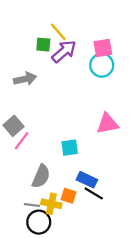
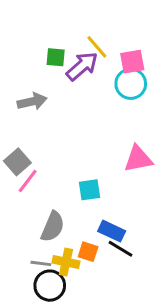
yellow line: (58, 32) -> (97, 47), moved

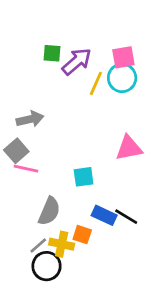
yellow line: (97, 47) -> (96, 83), moved, turned 65
gray arrow: (32, 101) -> (30, 119), moved
pink line: (28, 181) -> (26, 169), turned 65
black line: (120, 249) -> (126, 217), moved
gray line: (41, 263) -> (38, 246), turned -48

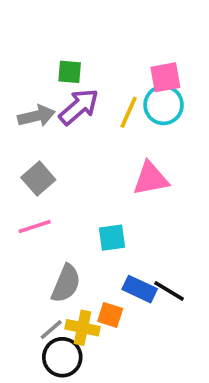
purple arrow: (77, 61) -> (79, 107), moved
gray arrow: (30, 119) -> (36, 116), moved
pink triangle: (129, 148) -> (151, 179), moved
gray square: (16, 151) -> (38, 179), moved
pink line: (26, 169) -> (35, 226), turned -30

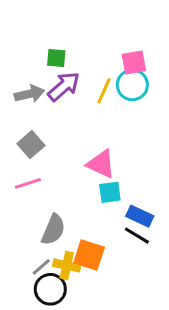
pink triangle: (151, 179) -> (101, 164), moved, turned 36
cyan square: (112, 238) -> (110, 192), moved
blue rectangle: (140, 289) -> (140, 216), moved
orange square: (110, 315) -> (89, 255), size x1.5

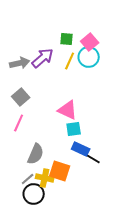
green square: (56, 58) -> (67, 39), moved
pink square: (134, 62) -> (90, 42), turned -30
pink line: (28, 183) -> (19, 123), turned -48
blue rectangle: (140, 216) -> (81, 149), moved

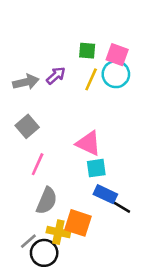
pink square: (90, 42) -> (117, 55), turned -30
purple arrow: (43, 58) -> (56, 75), size x0.7
pink line: (19, 123) -> (38, 164), moved
gray line: (28, 179) -> (28, 241), moved

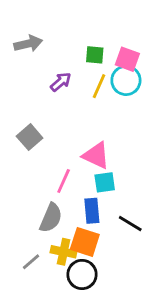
gray arrow: (26, 82) -> (28, 44), moved
pink line: (38, 164) -> (64, 181), moved
blue rectangle: (105, 194) -> (92, 211), moved, turned 60
black circle: (44, 253) -> (82, 274), moved

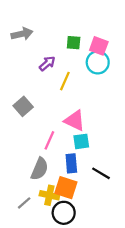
yellow line: (99, 86) -> (65, 81), moved

